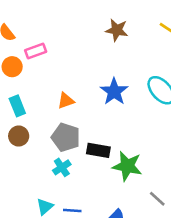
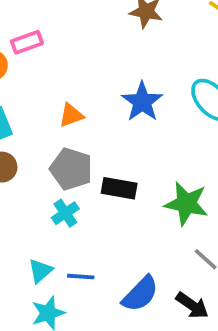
green star: (127, 166) -> (186, 204), moved

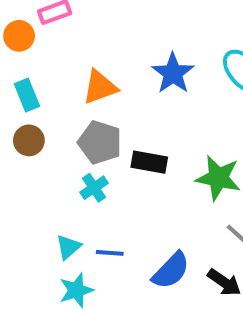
orange triangle: (71, 115) -> (100, 87), size x1.4

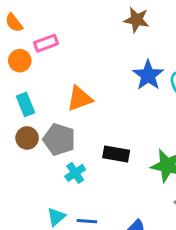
blue star: (173, 73) -> (148, 75), moved
gray pentagon: (100, 142) -> (59, 139), moved

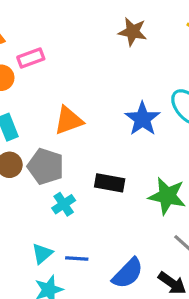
blue star: (148, 75) -> (142, 119), moved

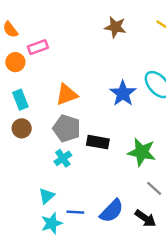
gray pentagon: (46, 166) -> (67, 128), moved
blue line: (77, 258) -> (75, 212), moved

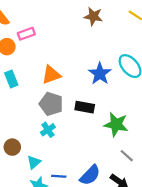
brown circle: (22, 128) -> (12, 147), moved
black rectangle: (98, 142) -> (85, 107), moved

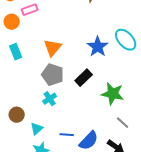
orange triangle: (51, 75) -> (53, 48), turned -30
black rectangle: (85, 107) -> (84, 78), turned -54
blue line: (59, 176) -> (67, 135), moved

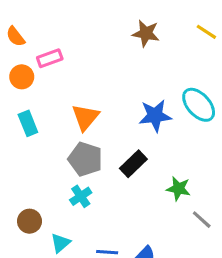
blue star: (98, 47) -> (155, 116), turned 30
green star: (113, 94) -> (178, 189), size x0.7
gray line: (123, 123) -> (202, 220), moved

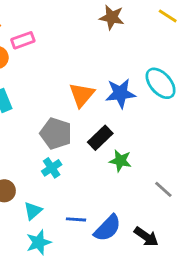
orange triangle: (85, 117) -> (82, 95), moved
green star: (178, 189) -> (120, 161), moved

